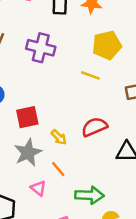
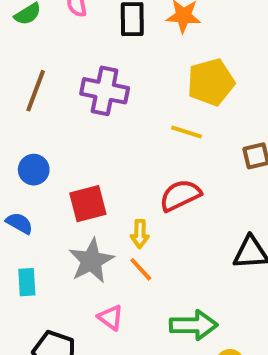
red semicircle: (94, 127) -> (180, 195), moved
yellow arrow: (59, 137) -> (140, 234), turned 49
orange line: (58, 169) -> (141, 269), moved

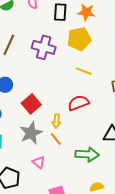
yellow pentagon: (211, 82) -> (79, 39), moved
red square: (88, 204) -> (31, 104), turned -30
green arrow: (194, 325) -> (87, 154), moved

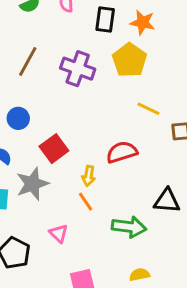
yellow pentagon: (79, 39) -> (129, 60), turned -30
yellow line: (84, 71) -> (149, 109), moved
gray star: (31, 133) -> (32, 184), moved

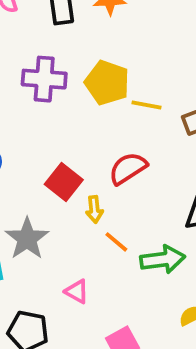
yellow pentagon: (129, 60) -> (107, 83), moved
red square: (54, 149) -> (64, 182), moved
orange line: (86, 202) -> (116, 242), moved

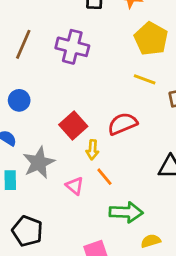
yellow pentagon: (107, 83) -> (151, 39), moved
green arrow: (163, 259) -> (126, 212), moved
pink triangle: (77, 291) -> (75, 186), moved

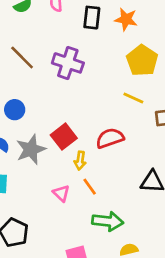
brown line: (23, 44) -> (22, 57), turned -72
gray star: (39, 163) -> (31, 149), moved

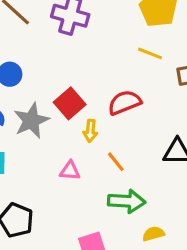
orange line: (90, 187) -> (116, 162), moved
pink triangle: (61, 193) -> (70, 171), turned -36

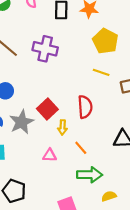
red semicircle: (124, 103) -> (85, 107), turned 110

